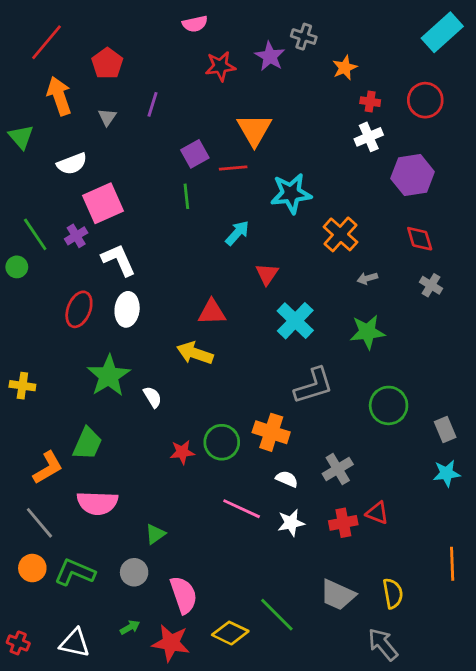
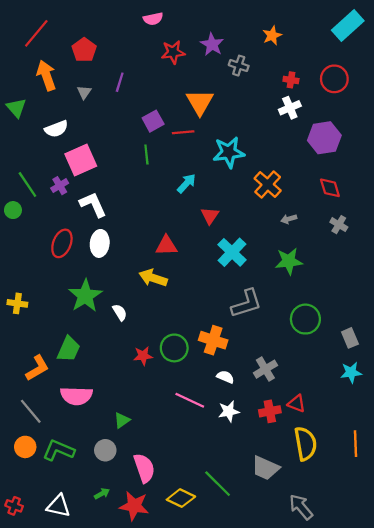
gray cross: (304, 37) -> (239, 66), moved
orange star: (345, 68) -> (272, 35), moved
yellow semicircle: (393, 593) -> (305, 444), moved, size x1.4

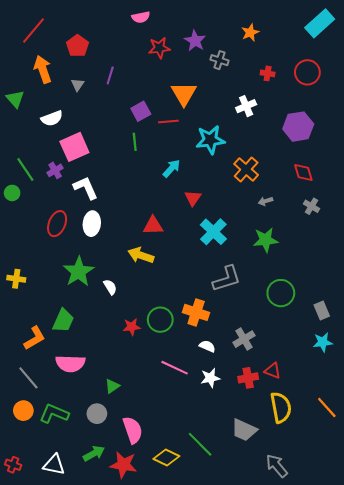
white cross: (290, 108) -> (246, 106), moved
orange line: (355, 444) -> (327, 408), turned -40
green arrow: (102, 494) -> (94, 454), size x1.5

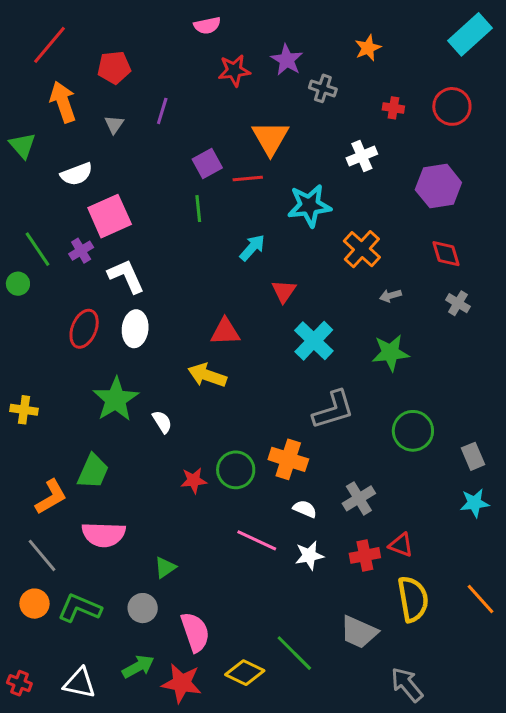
red pentagon: (77, 46) -> (114, 67), turned 30

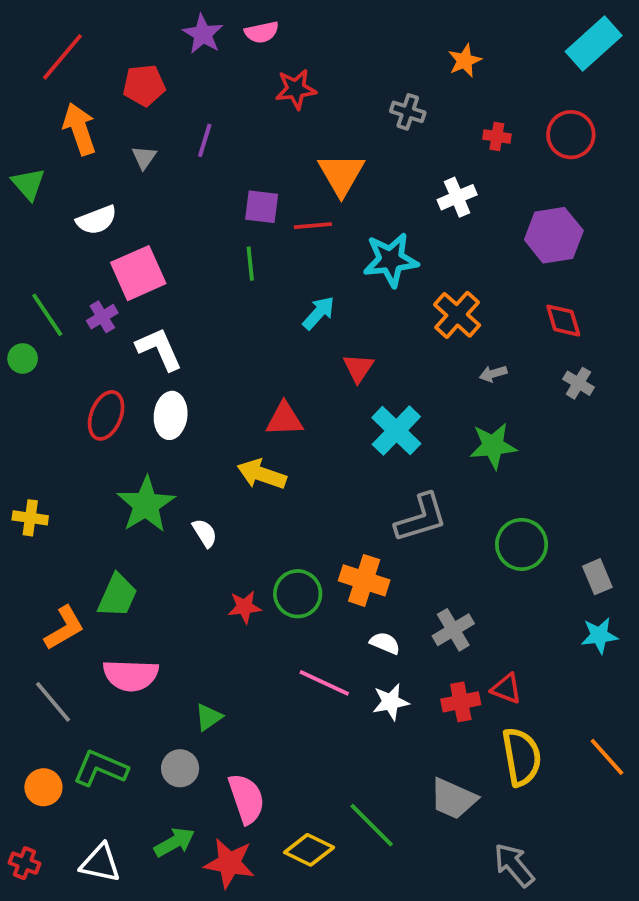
purple star: (287, 60) -> (203, 34), moved
purple square: (207, 164) -> (262, 207), turned 36
orange circle: (35, 604) -> (43, 787), moved

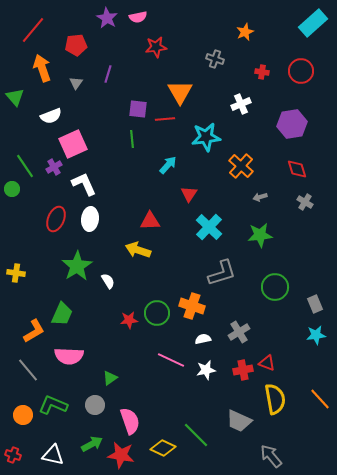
white semicircle: (385, 643) -> (203, 339), turned -35

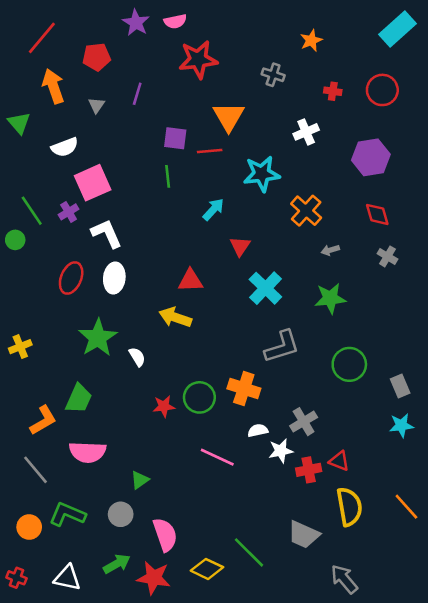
red star: (156, 47) -> (198, 59), size x1.4
yellow cross: (16, 273) -> (20, 347), turned -30
white star: (206, 370) -> (281, 451), moved

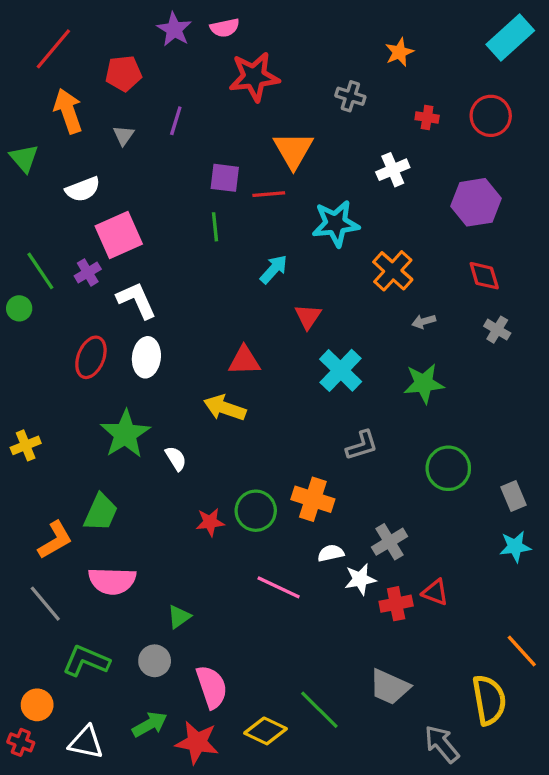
gray L-shape: (282, 347) -> (362, 445), size x0.7
yellow semicircle: (349, 507) -> (489, 700), moved
orange circle: (29, 527) -> (37, 705), moved

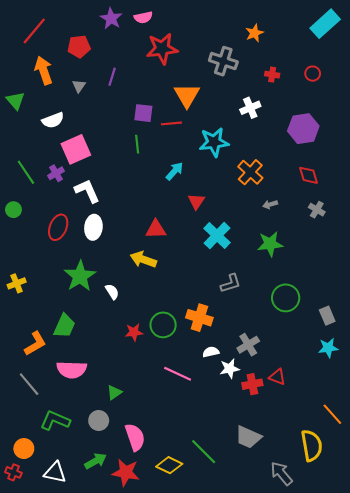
gray cross: (350, 96) -> (223, 61), size x1.5
red circle: (491, 116) -> (313, 74), size x0.6
green circle: (19, 308) -> (13, 210), moved

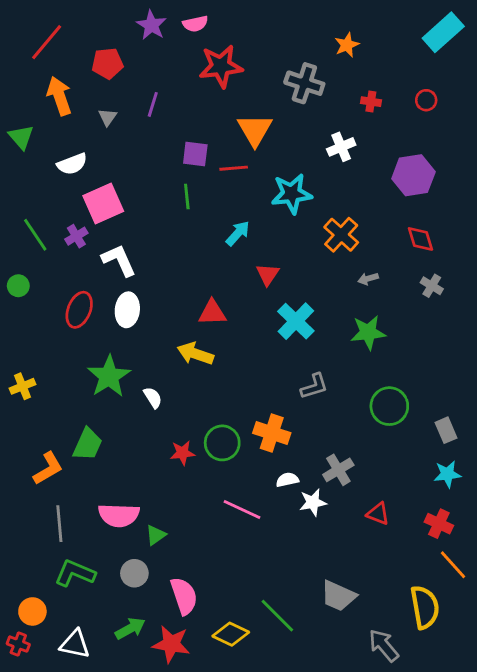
pink semicircle: (72, 370) -> (119, 515), moved
gray line: (29, 384) -> (59, 524), moved, turned 35
red cross: (252, 384) -> (439, 524), moved, turned 36

